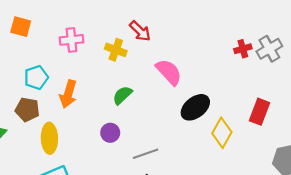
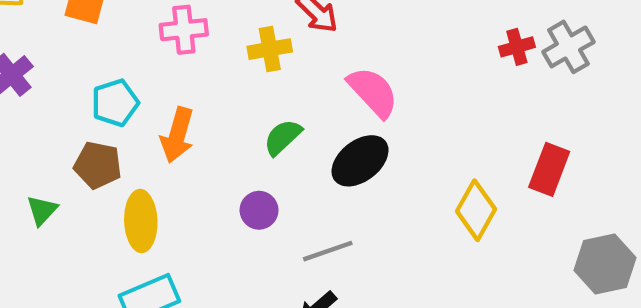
yellow cross: (116, 50) -> (270, 49), turned -30
black ellipse: (195, 107) -> (360, 161), moved

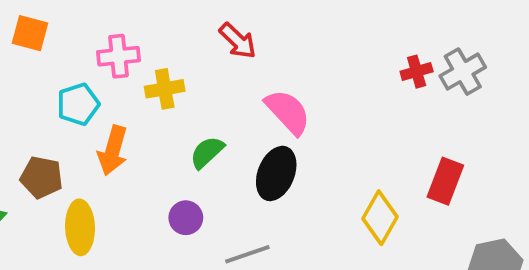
yellow cross: (270, 49) -> (165, 89), moved
cyan pentagon: (115, 103) -> (78, 104), moved
black ellipse: (360, 161) -> (276, 173), turned -30

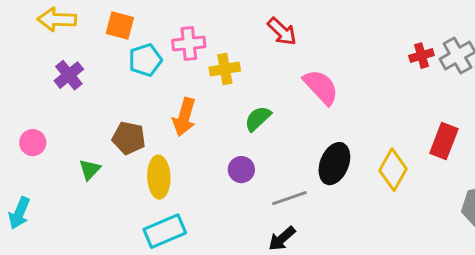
cyan pentagon: (78, 104) -> (145, 60), moved
black ellipse: (276, 173) -> (334, 164), moved

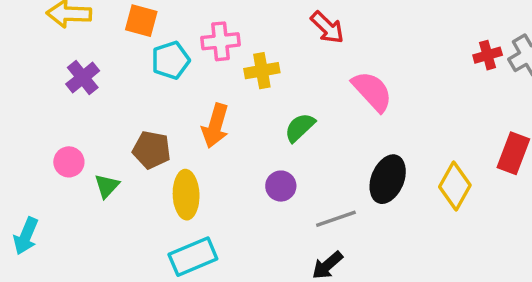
pink circle: (33, 143) -> (69, 162), moved

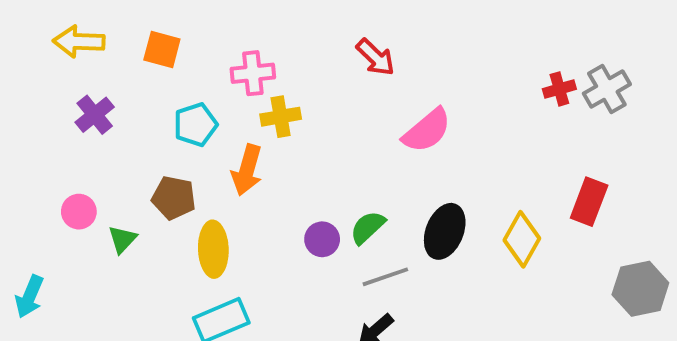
cyan pentagon: (171, 60) -> (196, 125), moved
yellow cross: (262, 71) -> (281, 117), moved
pink semicircle: (372, 91) -> (427, 131), turned 93
green semicircle: (300, 127) -> (368, 227), moved

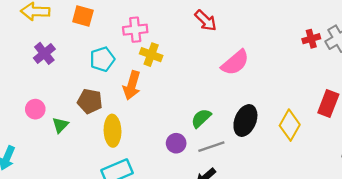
yellow cross: (281, 117) -> (151, 55), turned 30
purple circle: (322, 239) -> (176, 143), moved

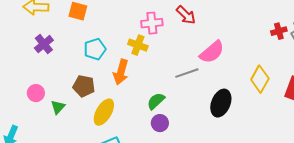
pink cross: (135, 30) -> (152, 23), moved
green semicircle: (201, 118) -> (156, 101), moved
yellow diamond: (290, 125) -> (260, 79), moved
yellow ellipse: (113, 131) -> (104, 112), turned 32
gray line: (211, 147) -> (187, 73), moved

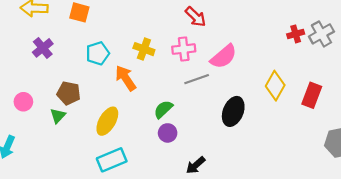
pink cross: (152, 23) -> (184, 49), moved
orange arrow: (121, 72) -> (126, 78), turned 130
brown pentagon: (84, 86) -> (69, 93), moved
pink circle: (36, 93) -> (23, 102), moved

